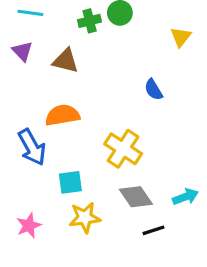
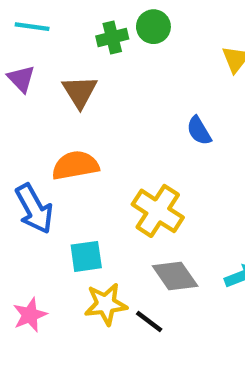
brown triangle: (66, 61) -> (80, 92), turned 44
black line: (153, 230) -> (149, 321), moved, turned 55

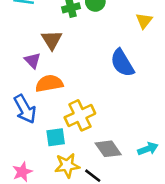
purple triangle: (21, 79) -> (33, 60), moved
blue semicircle: (199, 131) -> (122, 63), size x1.6
yellow cross: (158, 211) -> (80, 115), moved, turned 32

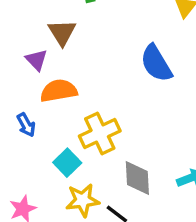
blue arrow: (25, 109) -> (26, 125), size x0.6
cyan square: (56, 137) -> (67, 163), turned -36
gray diamond: (108, 149) -> (137, 178), turned 32

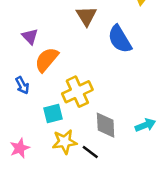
brown triangle: (62, 33) -> (86, 16), moved
orange semicircle: (59, 91) -> (47, 60), turned -40
cyan square: (67, 163) -> (53, 114), turned 30

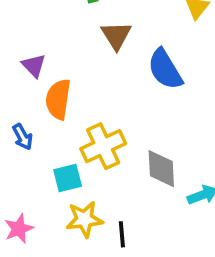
orange semicircle: (47, 60) -> (58, 99), turned -32
gray diamond: (106, 125) -> (161, 169), moved
black line: (90, 152) -> (122, 234), turned 48

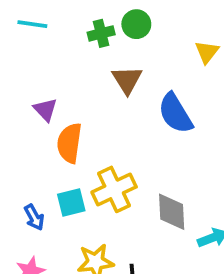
blue arrow: (23, 137) -> (34, 217), moved
cyan square: (68, 178) -> (71, 202), moved

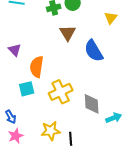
purple triangle: (45, 110) -> (15, 50), moved
cyan square: (71, 202) -> (27, 89), moved
blue arrow: (34, 217) -> (11, 117), moved

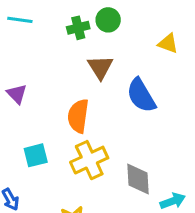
yellow triangle: (111, 18) -> (168, 44), turned -48
orange semicircle: (37, 67) -> (78, 116), moved

